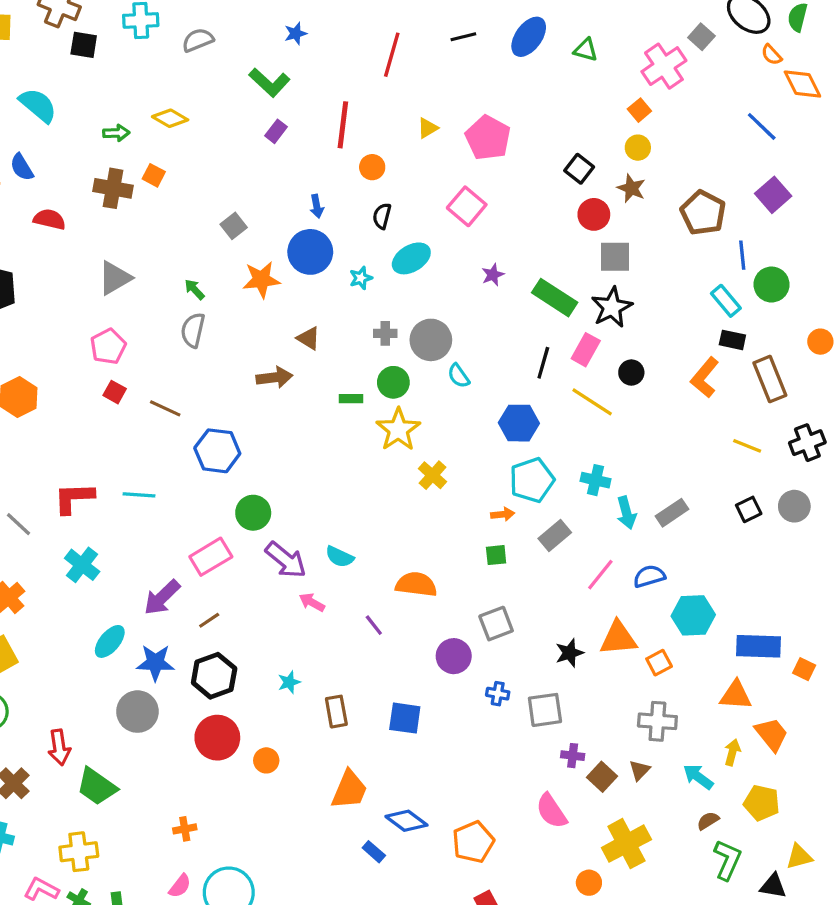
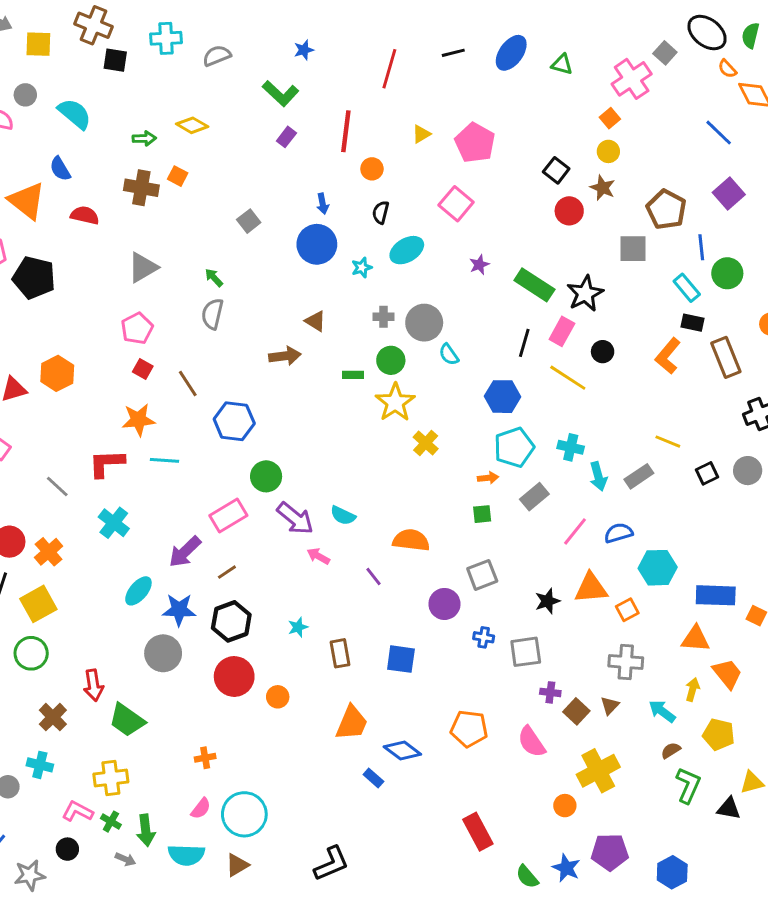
gray square: (615, 257) -> (633, 249), moved
orange star: (261, 280) -> (138, 420), moved
brown line: (165, 408) -> (188, 384), turned 32
yellow line: (747, 446) -> (668, 442), moved
orange pentagon: (473, 842) -> (469, 729), moved, turned 30

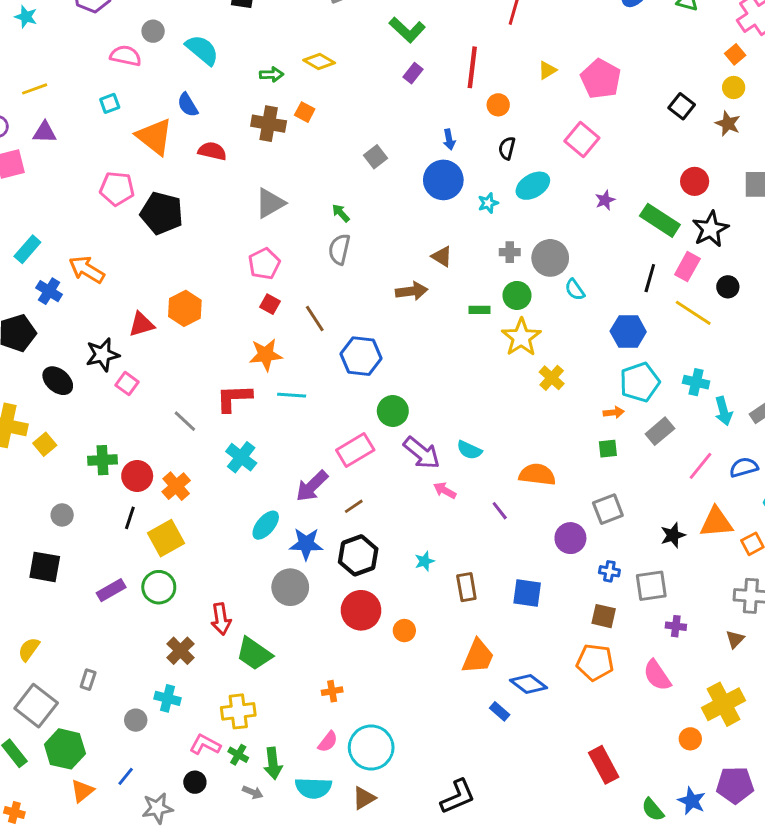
red circle: (569, 211) -> (695, 181), moved
brown square: (576, 711) -> (604, 616), moved, turned -30

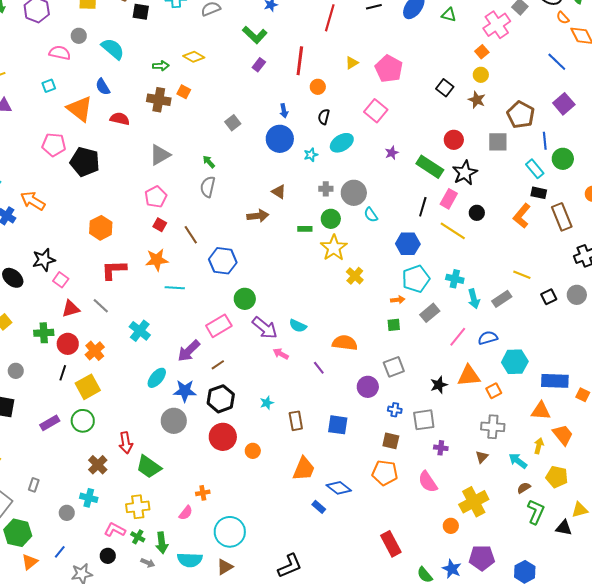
red triangle: (141, 324) -> (71, 309), moved
red L-shape: (234, 398) -> (114, 270), moved
pink semicircle: (328, 742) -> (186, 513), moved

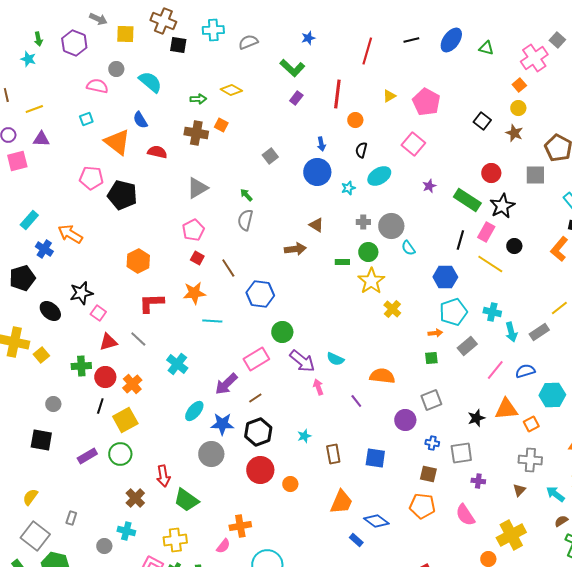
yellow line: (522, 275) -> (559, 308), turned -60
pink arrow: (281, 354) -> (318, 387), turned 42
orange cross: (203, 493) -> (240, 526), size x1.5

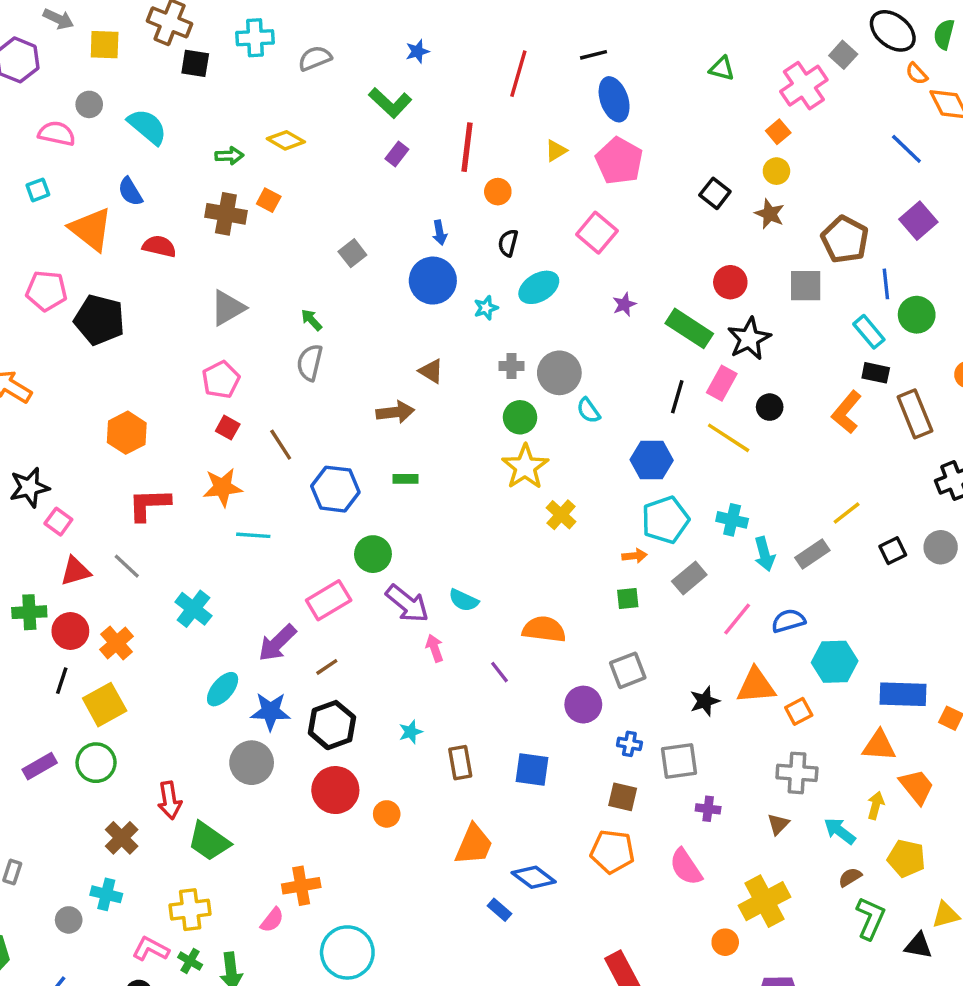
blue ellipse: (451, 40) -> (614, 99), moved, turned -55
green rectangle: (342, 262) -> (405, 479), moved

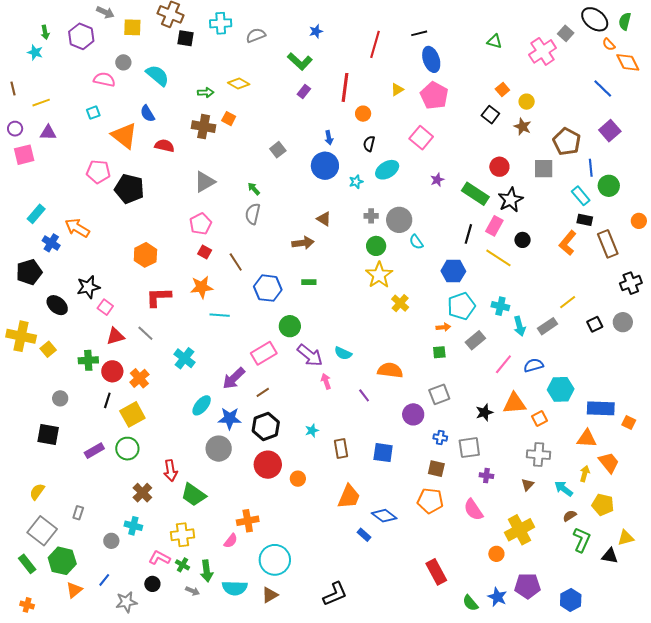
orange square: (778, 132) -> (502, 89), moved

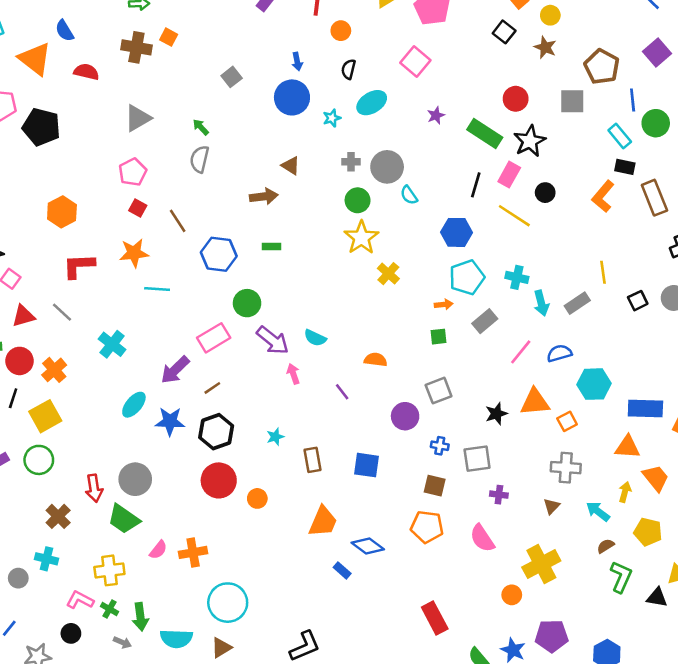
yellow line: (568, 302) -> (603, 272), turned -60
orange semicircle: (390, 370) -> (376, 360), size x0.7
gray circle: (219, 449) -> (135, 479), moved
pink semicircle: (231, 541) -> (158, 550), moved

